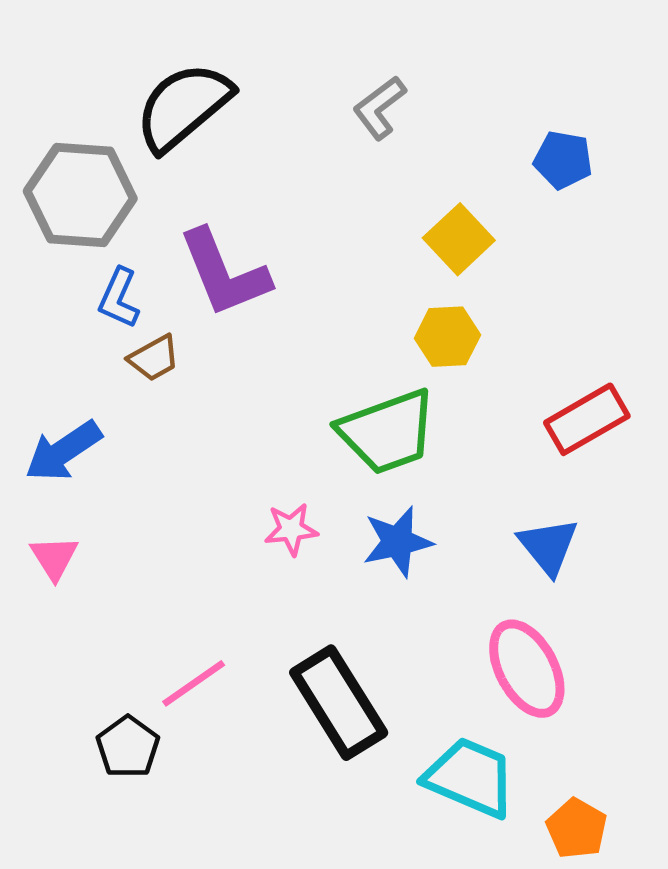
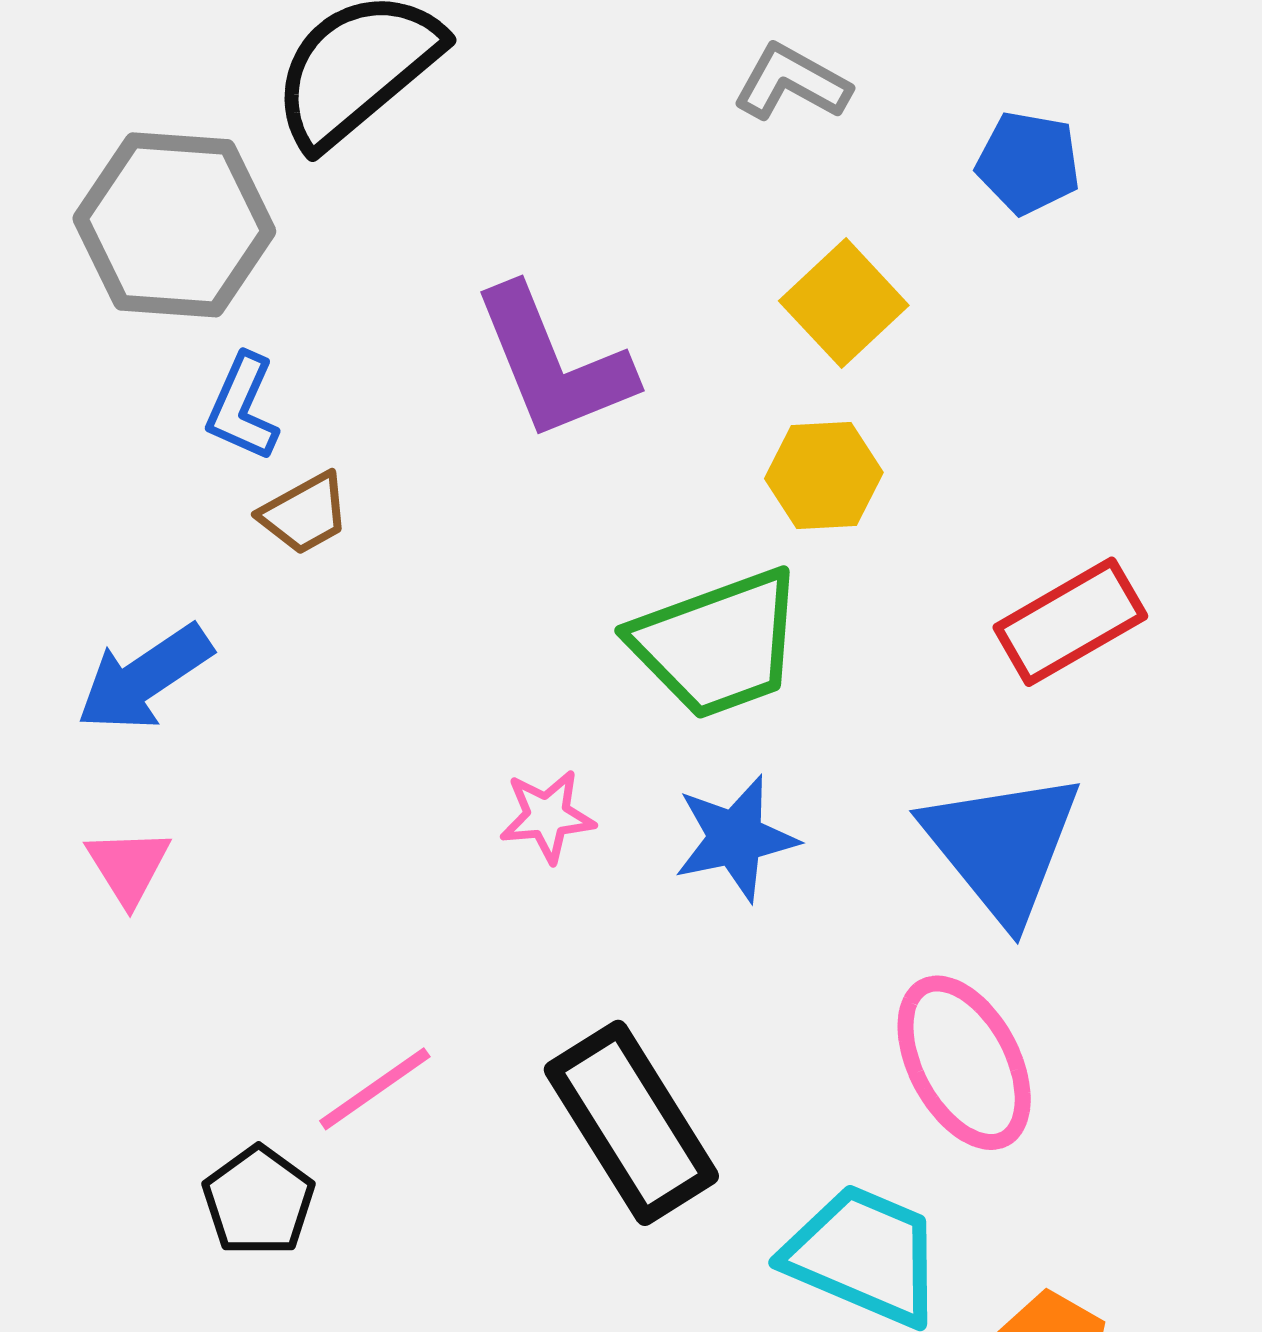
gray L-shape: (379, 108) -> (792, 83), moved, turned 66
purple L-shape: (224, 273) -> (553, 363), moved
blue triangle: (548, 546) -> (1002, 846), size x1.5

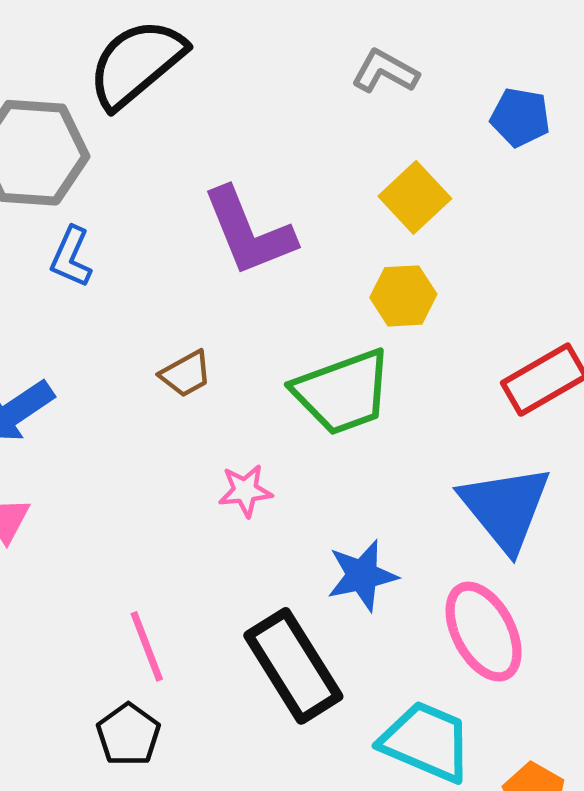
brown trapezoid: (305, 514) -> (186, 374), moved
blue star: (736, 838) -> (362, 575), moved
pink line: (375, 1089) -> (147, 646), turned -76
black pentagon: (259, 1201) -> (128, 735), moved

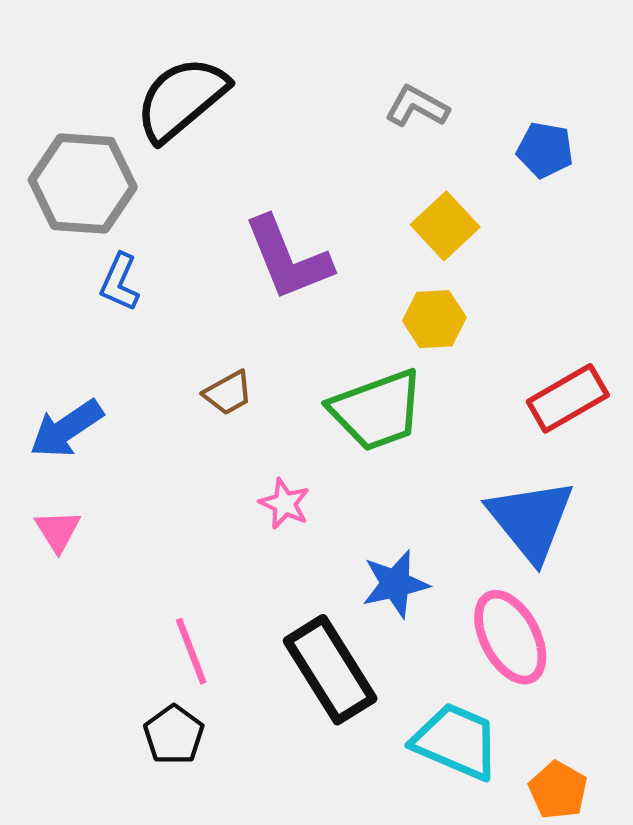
pink star: (245, 491) -> (285, 504), turned 30

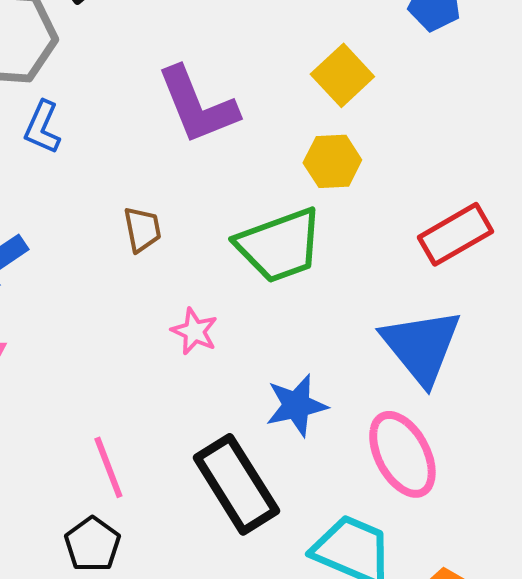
brown trapezoid: (228, 393) -> (142, 229), turned -72

